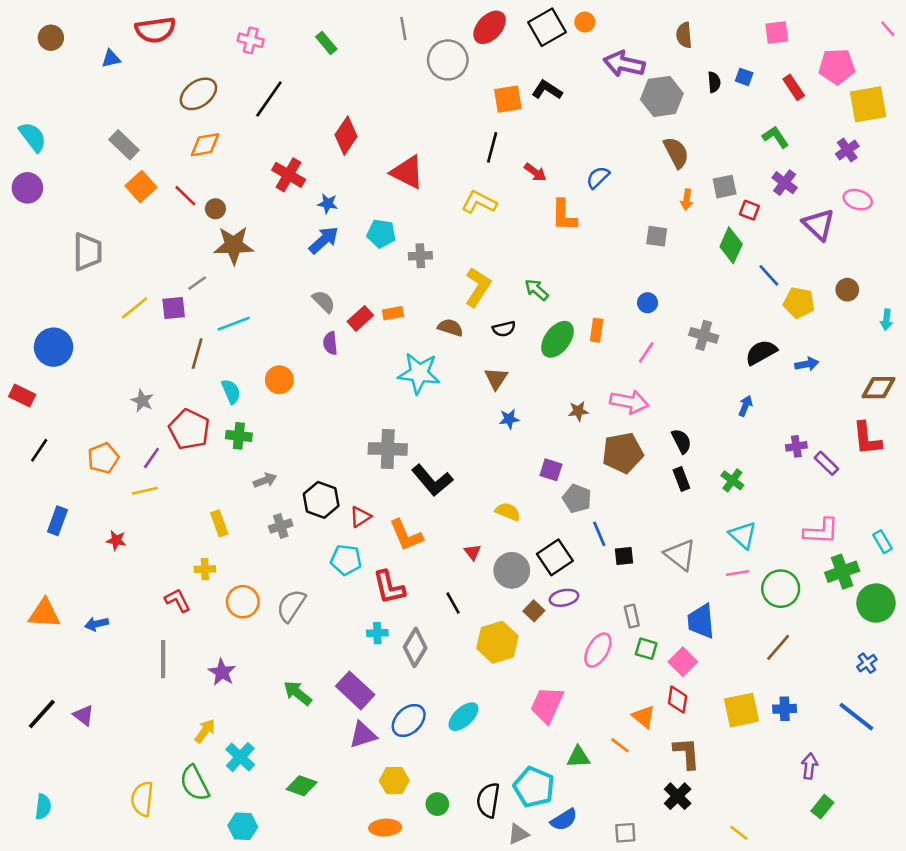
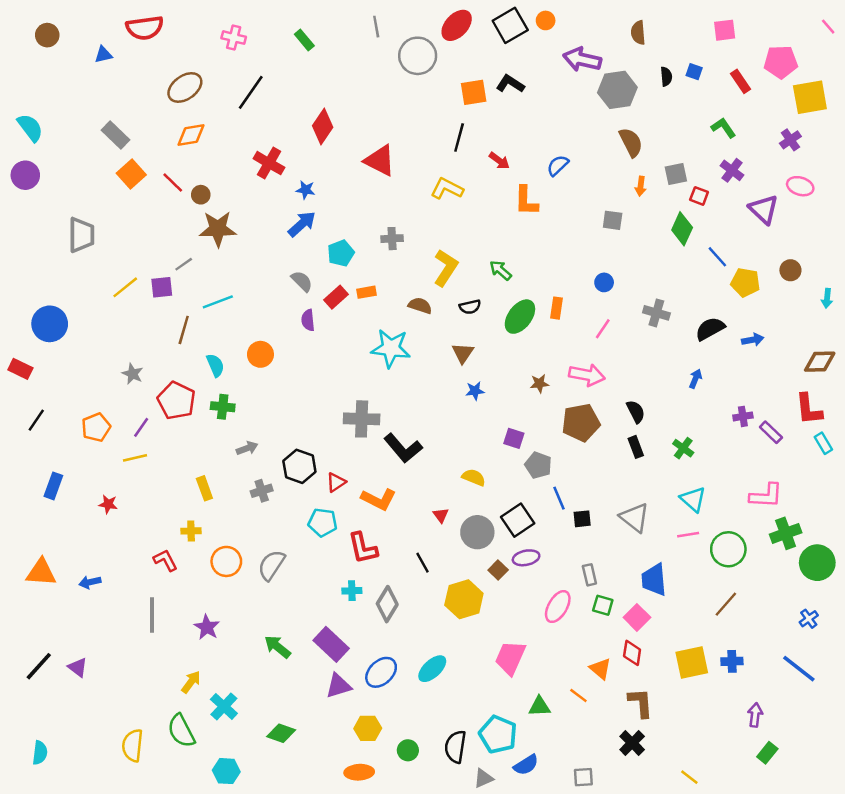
cyan pentagon: (381, 234) -> (341, 253), moved, turned -30
orange L-shape: (406, 535) -> (379, 499), turned -40
cyan rectangle: (883, 542) -> (823, 443), moved

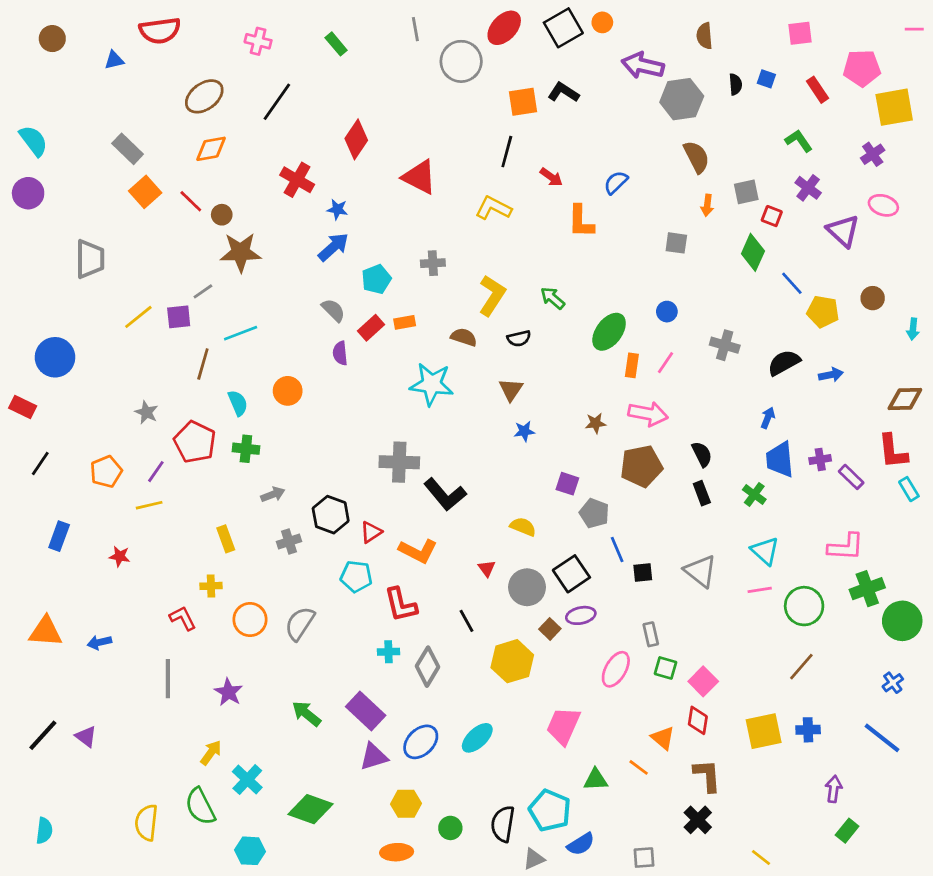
pink line: (828, 27) -> (914, 29), turned -49
orange rectangle: (557, 308) -> (632, 365), moved
green ellipse: (520, 317) -> (609, 332), moved
blue trapezoid: (654, 580) -> (780, 459), moved
green diamond: (281, 733) -> (311, 809), size x1.4

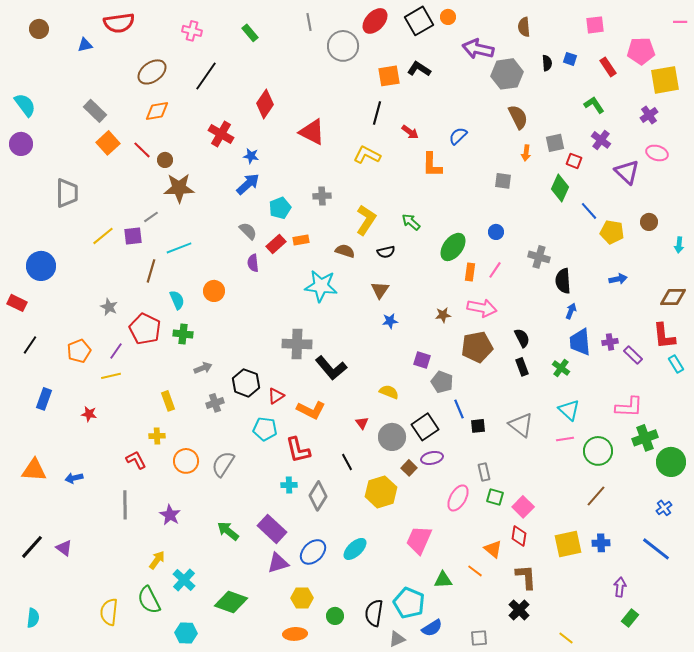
black semicircle: (784, 363) -> (563, 281), moved, turned -65

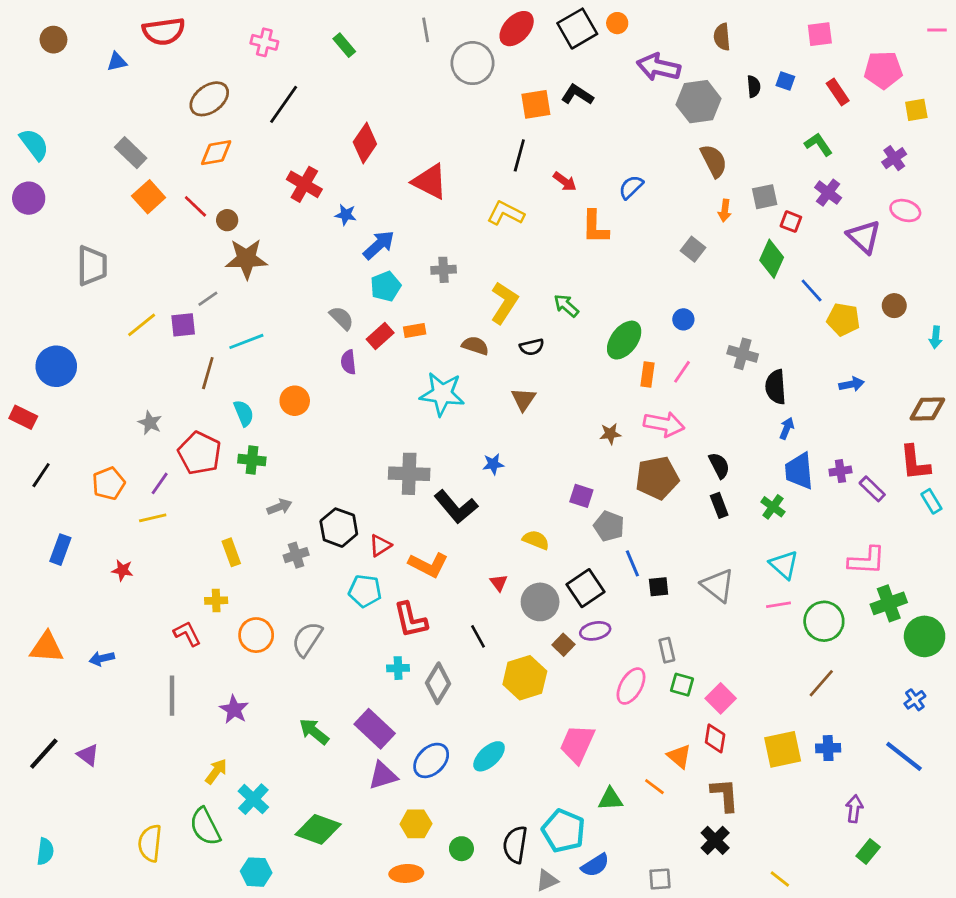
yellow square: (665, 80) -> (916, 110), size x0.6
gray square: (503, 181) -> (693, 249), turned 30
blue arrow: (248, 184) -> (379, 245), moved
blue star: (390, 321) -> (493, 464), moved

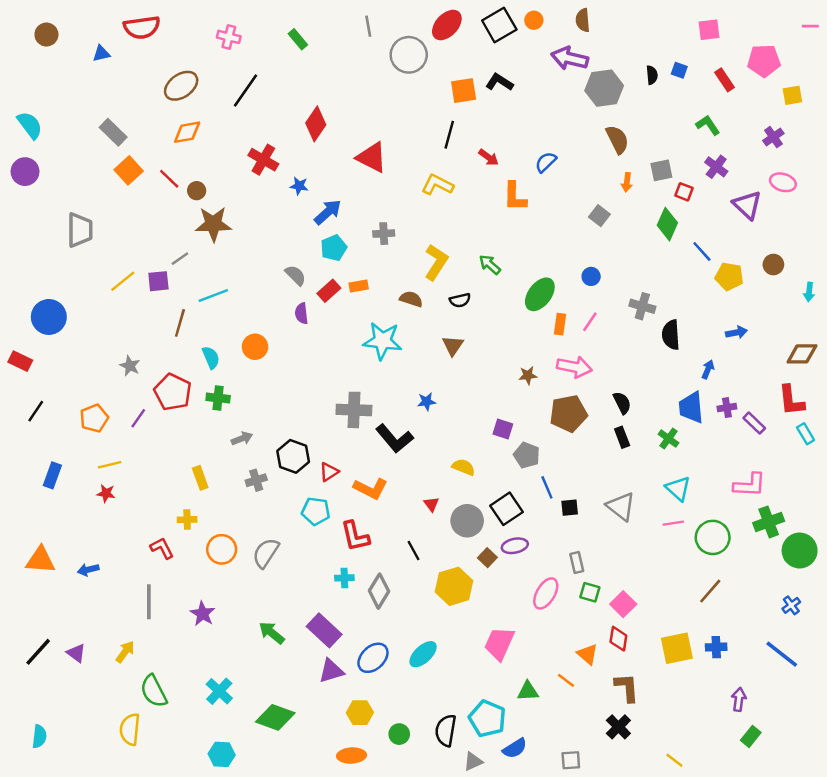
brown semicircle: (722, 37) -> (583, 20), moved
blue arrow: (787, 428) -> (708, 369), moved
yellow line: (153, 518) -> (110, 465), moved
yellow arrow: (216, 771) -> (125, 652), moved
green semicircle: (205, 827) -> (154, 691), moved

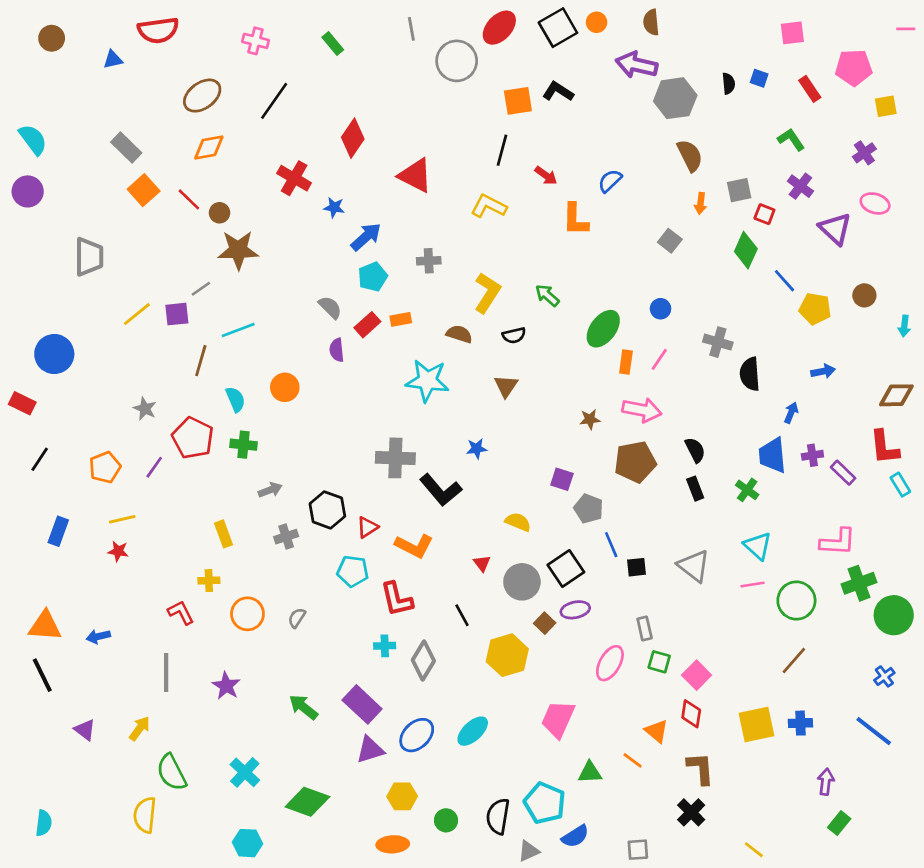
gray semicircle: (266, 553) -> (297, 618), size x0.6
black line: (38, 652) -> (42, 675), moved, turned -68

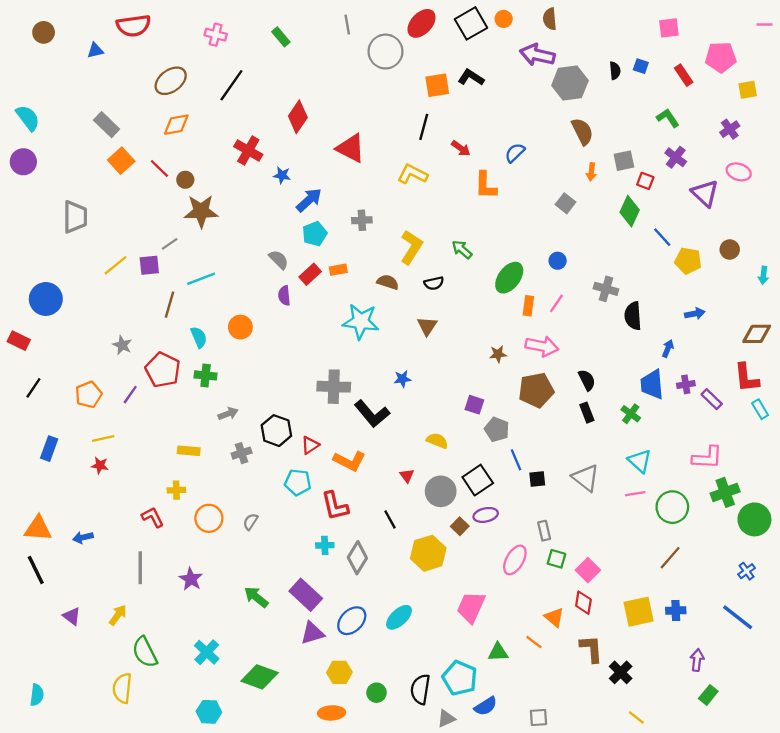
yellow rectangle: (224, 534) -> (189, 451), turned -65
black cross: (691, 812) -> (621, 672), moved

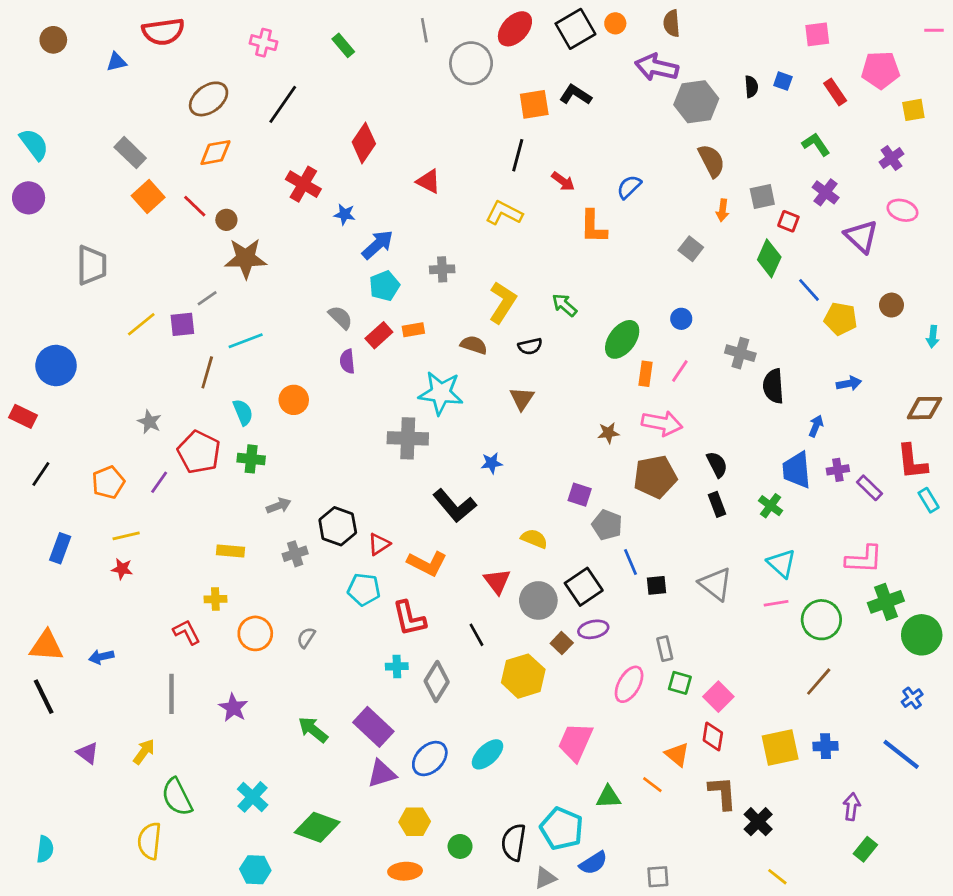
red triangle: (351, 148) -> (428, 181), size x0.7
gray cross: (334, 387) -> (408, 438), moved
red triangle: (407, 476) -> (497, 581), size x1.5

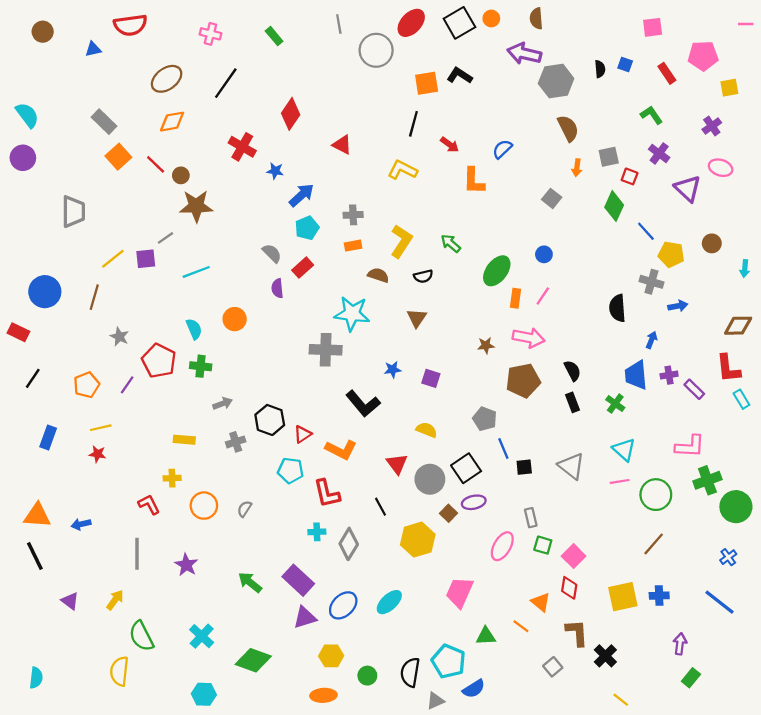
orange rectangle: (413, 330) -> (353, 246), moved
gray cross: (740, 353) -> (651, 282), moved
brown line: (207, 372) -> (94, 297), moved
purple square: (580, 495) -> (431, 378), moved
gray square: (658, 877) -> (553, 667), moved, turned -36

